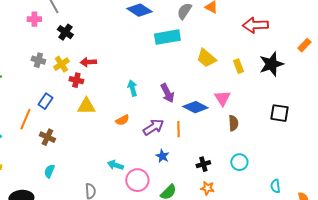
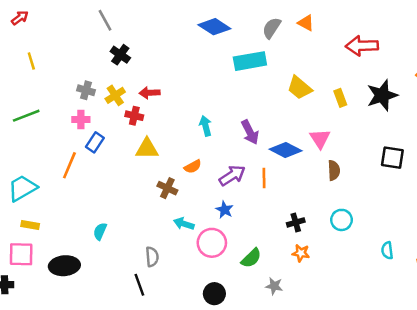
pink cross: (34, 19) -> (81, 119), moved
brown cross: (47, 137) -> (167, 188), moved
blue star: (162, 156) -> (225, 210), moved

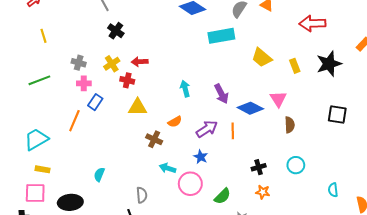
gray cross: (86, 90) -> (79, 63), moved

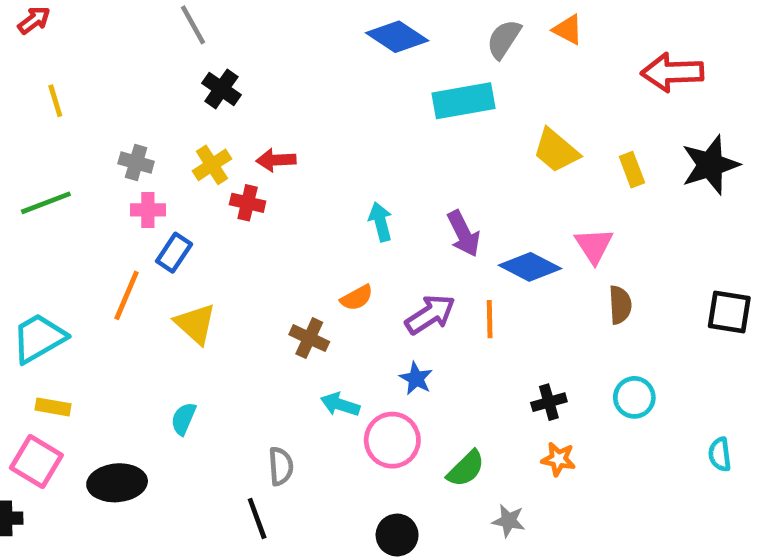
yellow triangle: (138, 107) -> (195, 324), moved, turned 42
black square: (337, 114) -> (729, 312), moved
pink square: (35, 193) -> (36, 461), turned 30

